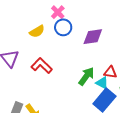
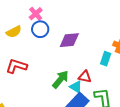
red L-shape: (42, 66) -> (17, 66), turned -30

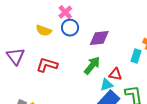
yellow semicircle: (14, 32) -> (44, 30), turned 49
green arrow: (60, 79) -> (92, 65), moved
cyan triangle: (76, 87) -> (107, 85), turned -48

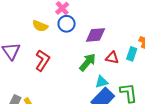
red L-shape: (47, 65) -> (42, 60), turned 105
red triangle: (115, 74) -> (112, 58), moved

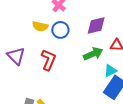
blue circle: (67, 24) -> (60, 30), moved
green arrow: (88, 62) -> (93, 54), turned 36

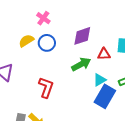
yellow semicircle: (40, 26) -> (26, 41), turned 140
red L-shape: (48, 60) -> (46, 87), moved

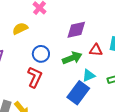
blue circle: (47, 43) -> (41, 54), moved
blue rectangle: (105, 96) -> (78, 93), moved

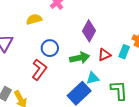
purple diamond: (76, 30) -> (89, 31), turned -60
red triangle: (96, 50) -> (104, 55), turned -40

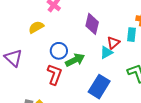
green arrow: (80, 58) -> (75, 60), moved
cyan triangle: (93, 78) -> (106, 53), moved

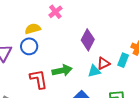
blue circle: (59, 51) -> (29, 46), moved
red L-shape: (54, 74) -> (39, 79), turned -45

